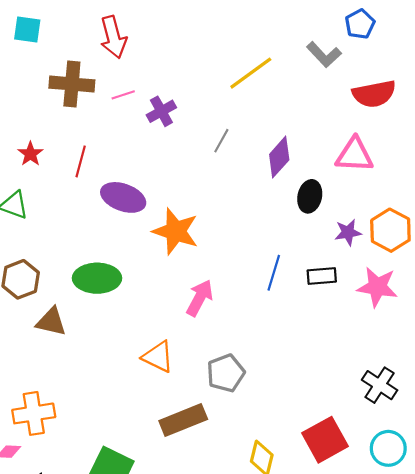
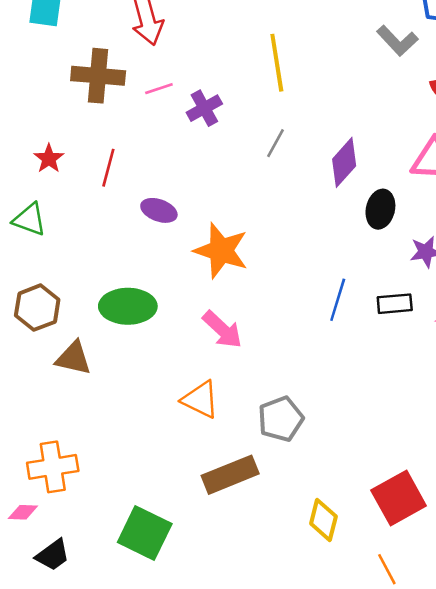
yellow line: (251, 73) -> (277, 63), moved, turned -63
purple ellipse: (123, 197) -> (159, 210), size x0.7
pink arrow: (200, 298) -> (222, 330), moved, turned 105

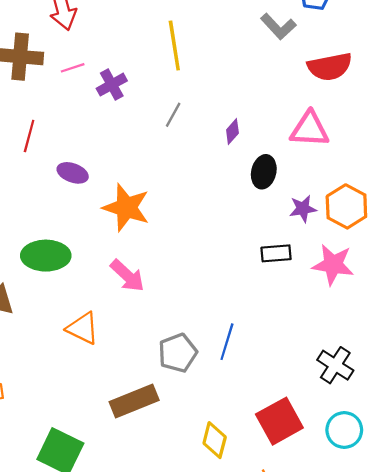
purple diamond: (344, 162) -> (232, 132), size x0.6
blue line: (338, 300) -> (227, 342), moved
orange triangle: (200, 400) -> (83, 328), moved

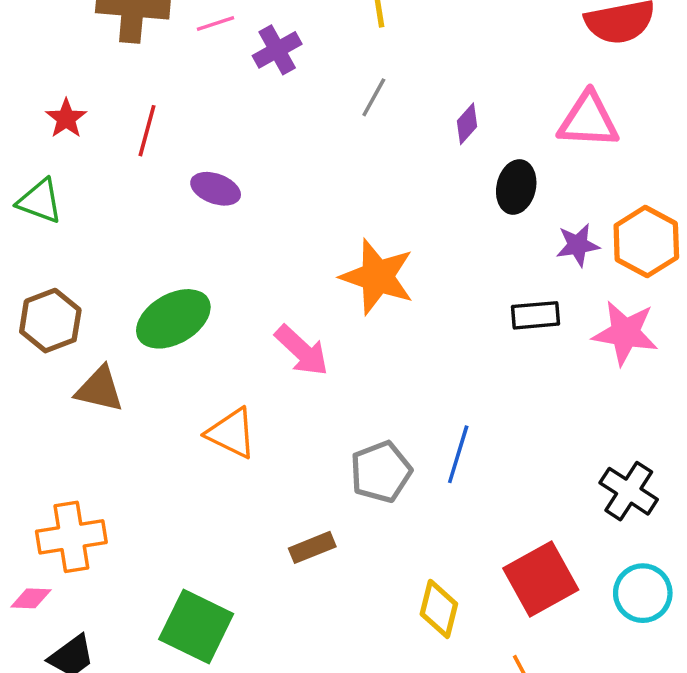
orange star: (126, 208) -> (377, 277), moved
green ellipse: (46, 256) -> (173, 319), turned -30
brown rectangle: (134, 401) -> (312, 547), size x0.6

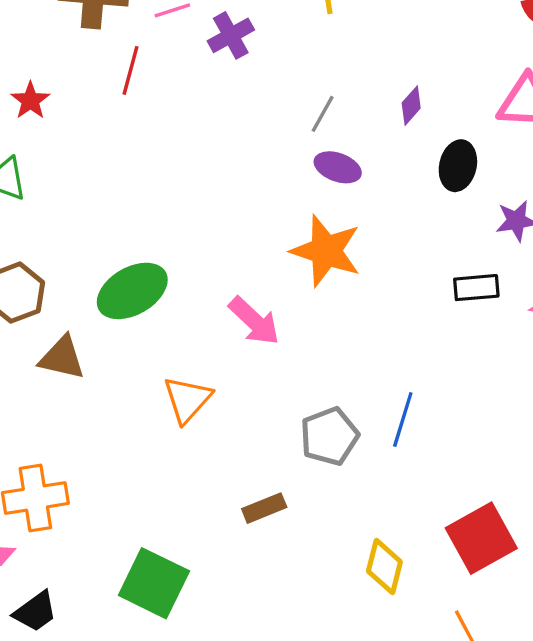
gray line: (374, 97) -> (323, 114), moved
red line: (147, 131) -> (131, 70), moved
purple ellipse: (216, 189) -> (338, 167), moved
orange triangle: (231, 433) -> (187, 400), turned 46

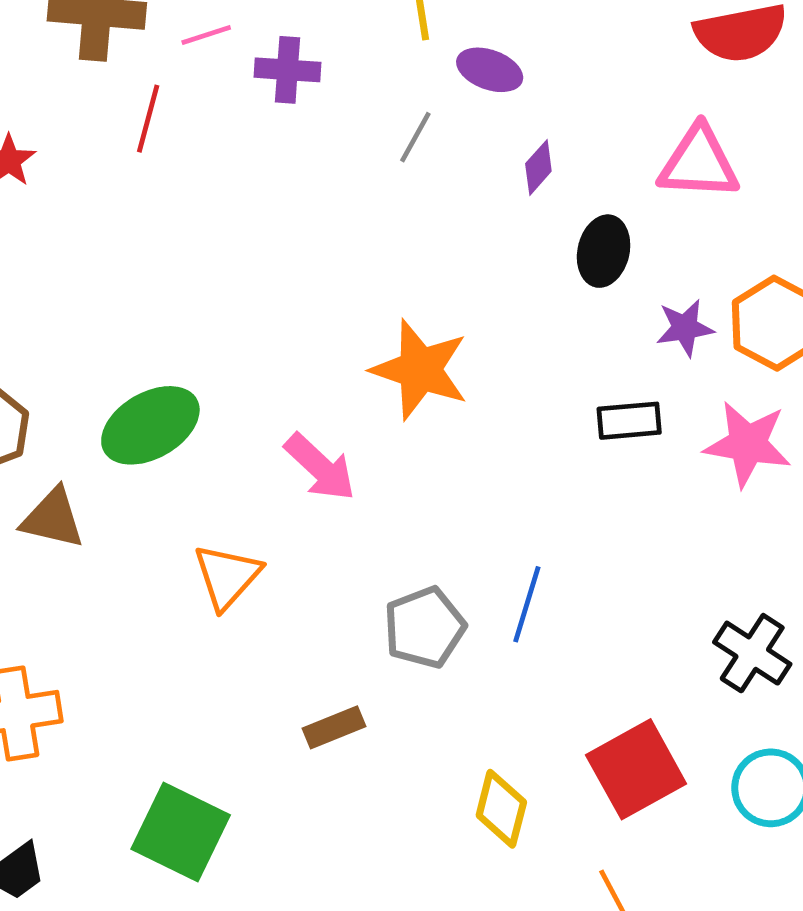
purple cross: (231, 35) -> (287, 70), turned 33
gray line: (323, 114) -> (415, 137), moved
purple ellipse: (338, 167) -> (490, 70), moved

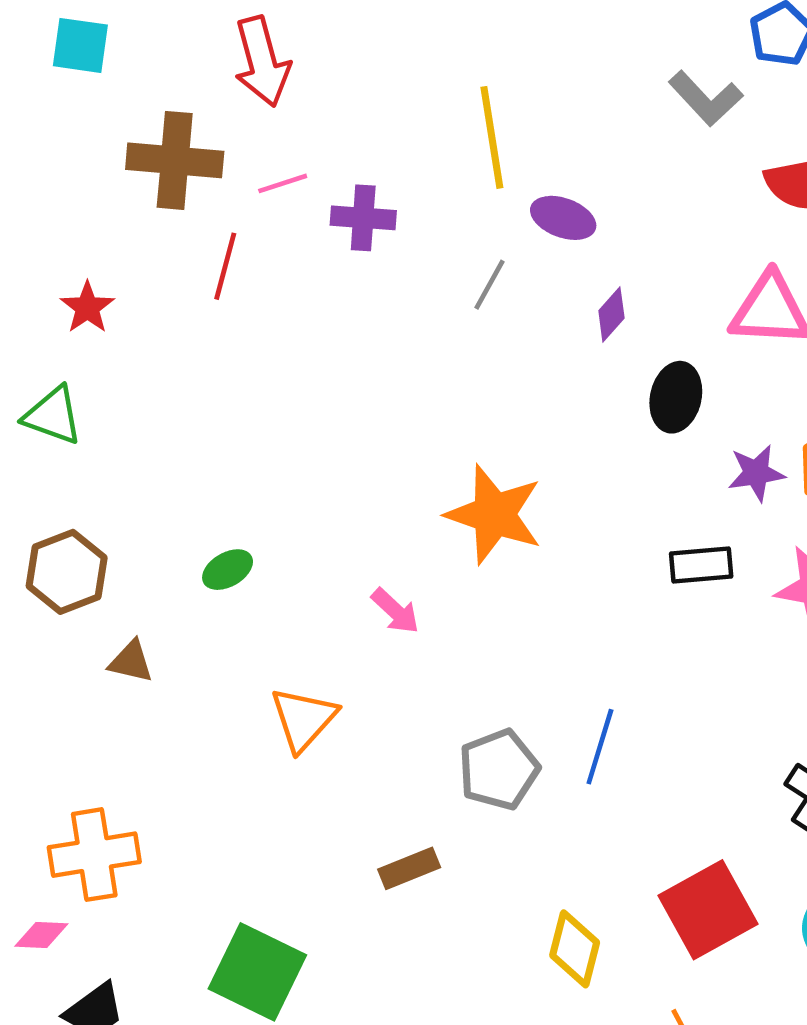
green ellipse: (150, 425) -> (228, 570), size x0.5
pink arrow: (320, 467) -> (395, 611), size x0.7
brown triangle: (53, 518) -> (131, 662), size x0.7

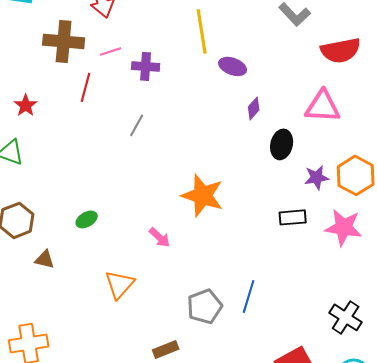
gray line: (490, 285) -> (137, 125), moved

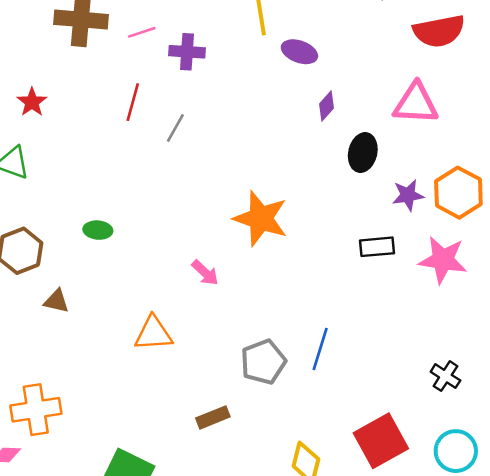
red line: (86, 87) -> (133, 102), moved
green ellipse: (87, 219) -> (98, 230), moved, turned 35
orange triangle: (120, 284) -> (153, 333), turned 44
black cross: (346, 317) -> (445, 376), size x0.7

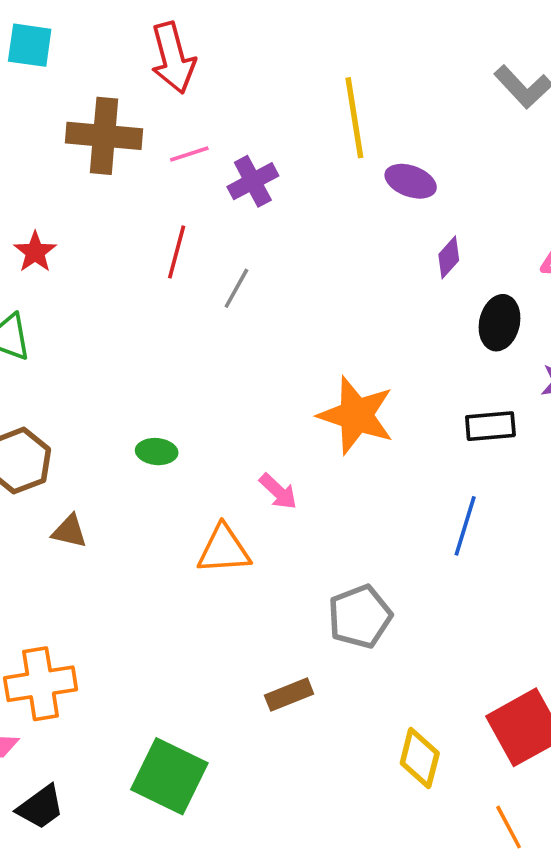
purple cross: (187, 52) -> (253, 181), turned -32
green ellipse: (98, 230) -> (157, 452), moved
black rectangle: (377, 247) -> (490, 426), moved
orange triangle: (153, 333) -> (224, 549), moved
blue line: (320, 349) -> (465, 526), moved

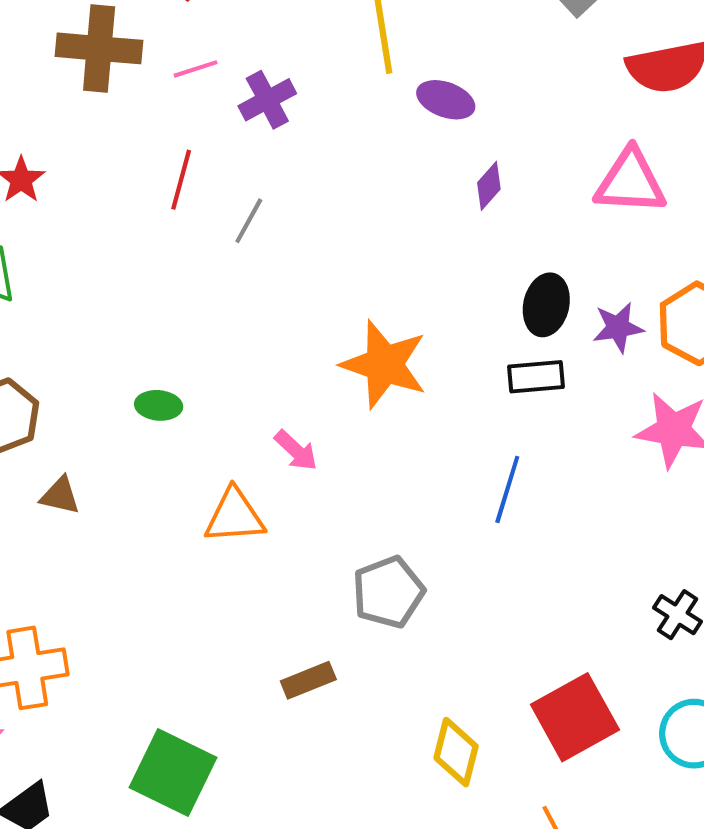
black ellipse: (500, 323) -> (546, 305), moved

